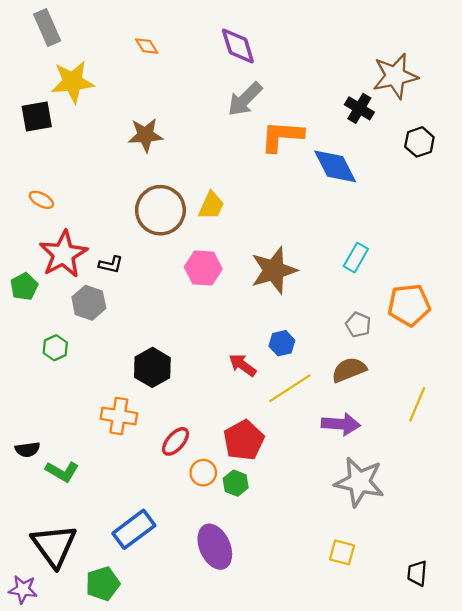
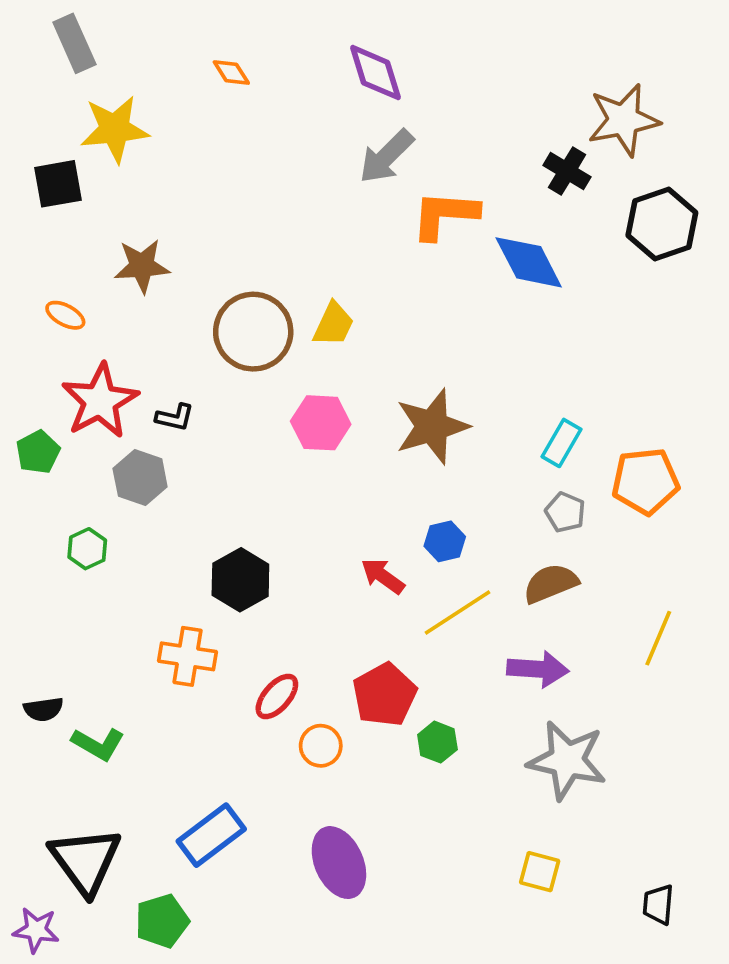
brown star: (145, 135) -> (142, 266), moved
black hexagon: (419, 142) -> (662, 224), size x1.5
cyan rectangle: (356, 258) -> (562, 443), moved
green hexagon: (236, 483) -> (437, 742), moved

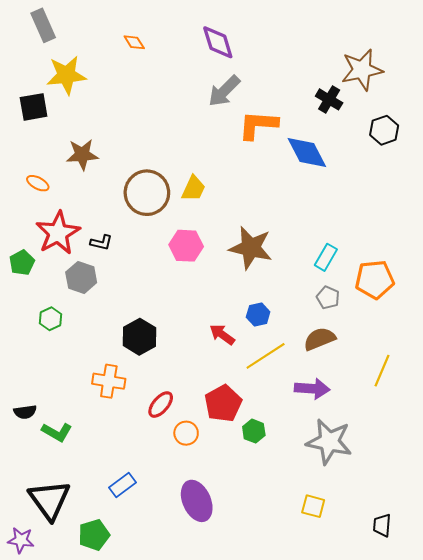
black hexagon: (662, 224) -> (384, 130), size x0.7
brown star: (432, 426) -> (251, 248), turned 30
blue rectangle: (211, 835) -> (123, 485), size x0.7

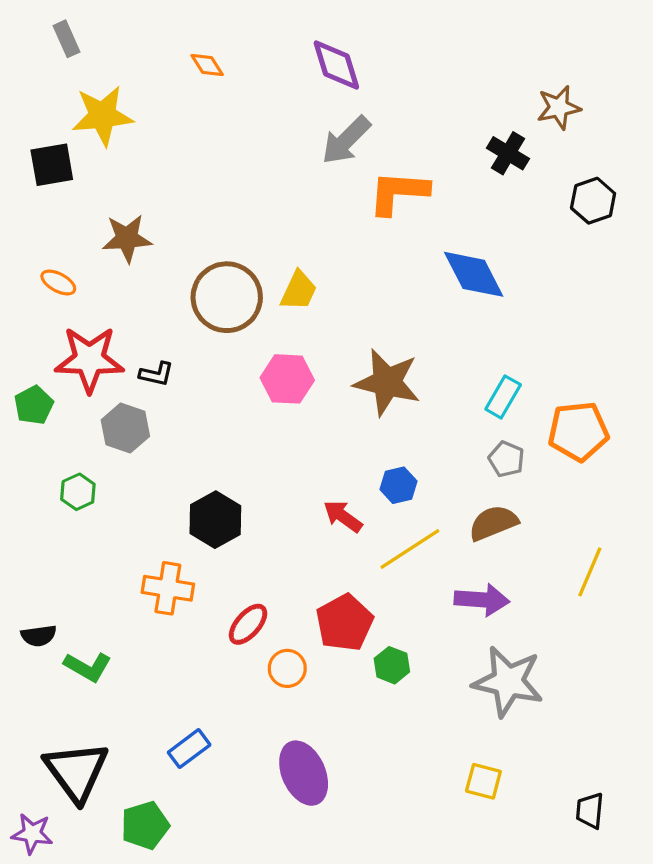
gray rectangle: (43, 25) -> (66, 39), size x0.7
brown star: (362, 70) -> (559, 108), size x0.7
blue diamond: (307, 152) -> (474, 274), moved
red star: (58, 233) -> (89, 359), turned 30

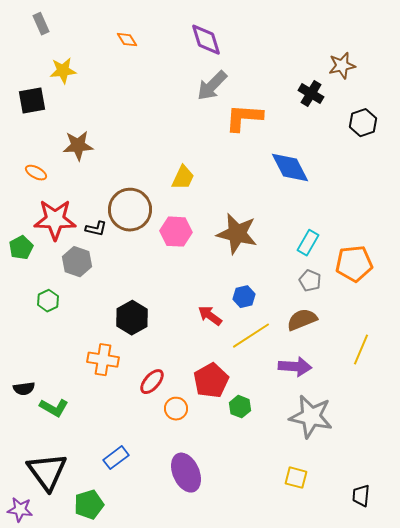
yellow star: (102, 116) -> (63, 71), size x0.7
brown circle: (227, 297) -> (130, 210), moved

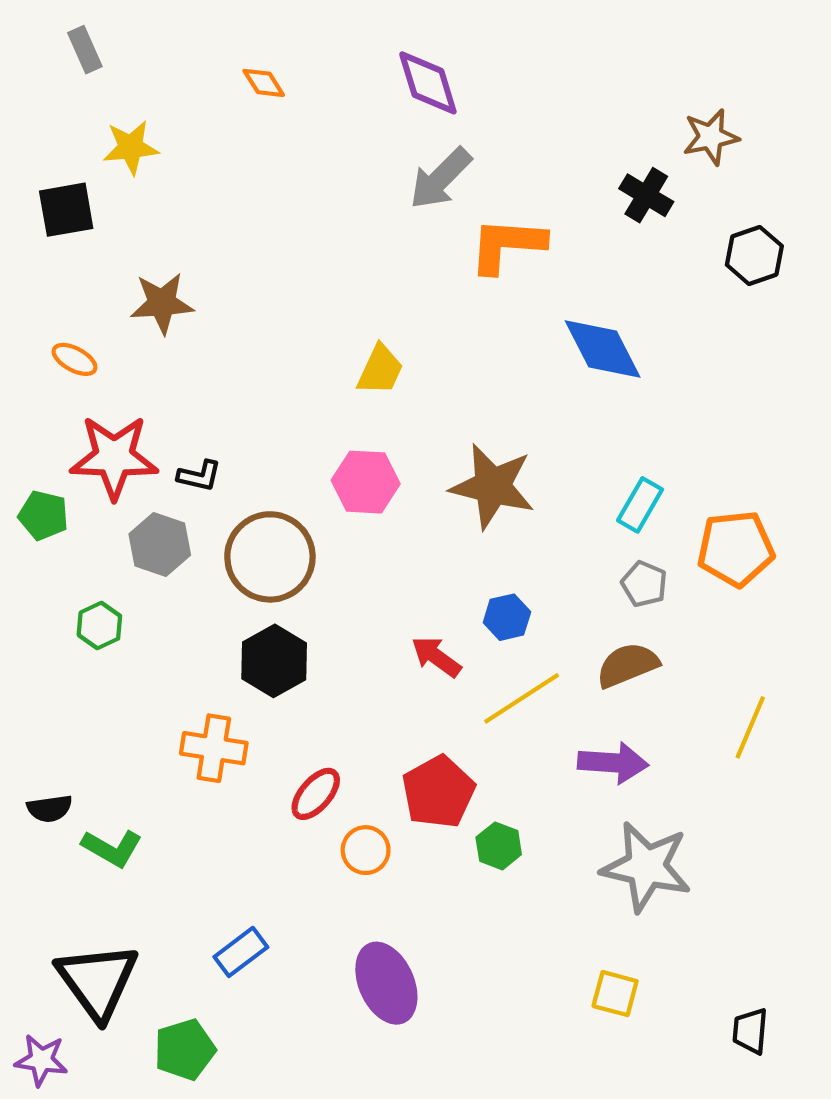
brown circle: (130, 210) -> (270, 557), moved
green pentagon: (21, 248) -> (43, 515), turned -30

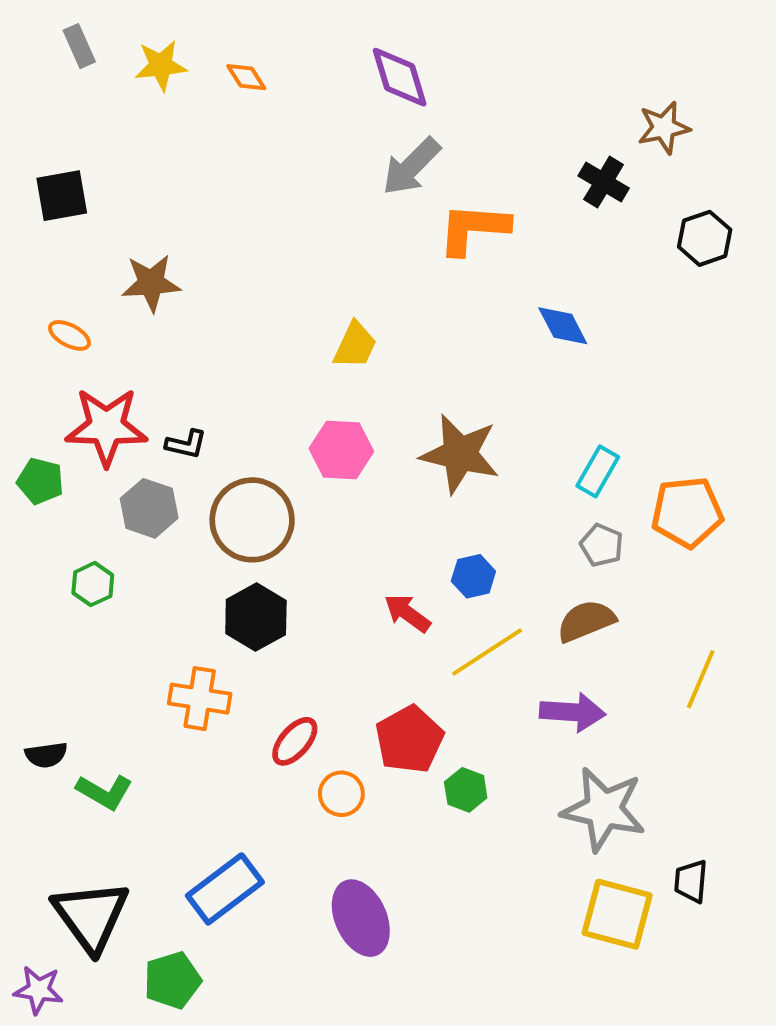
yellow star: (131, 147) -> (161, 65), moved
blue diamond: (603, 349) -> (563, 326), size x0.7
blue rectangle: (241, 952) -> (225, 889), size x1.5
yellow square: (615, 994) -> (617, 914), moved, size x1.6
black trapezoid: (750, 1031) -> (691, 881), moved

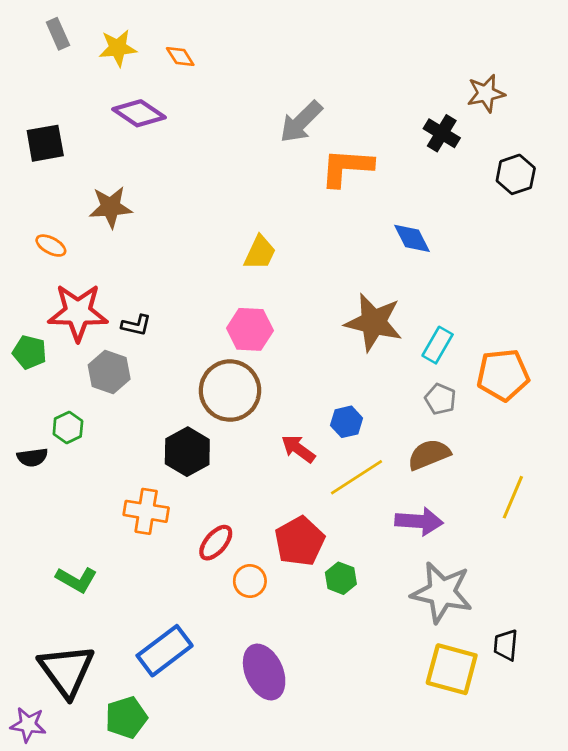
purple diamond: (400, 77) -> (139, 113), moved, turned -39
brown star: (460, 454) -> (374, 322), moved
brown circle: (252, 520) -> (230, 391), moved
black semicircle: (46, 755) -> (32, 457), moved

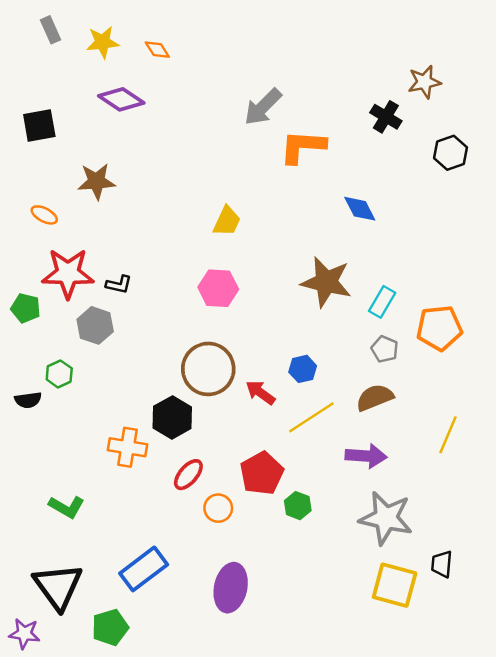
brown circle: (230, 391) -> (208, 369), moved
black hexagon: (187, 452) -> (172, 417), moved
purple ellipse: (264, 672) -> (231, 588), turned 36

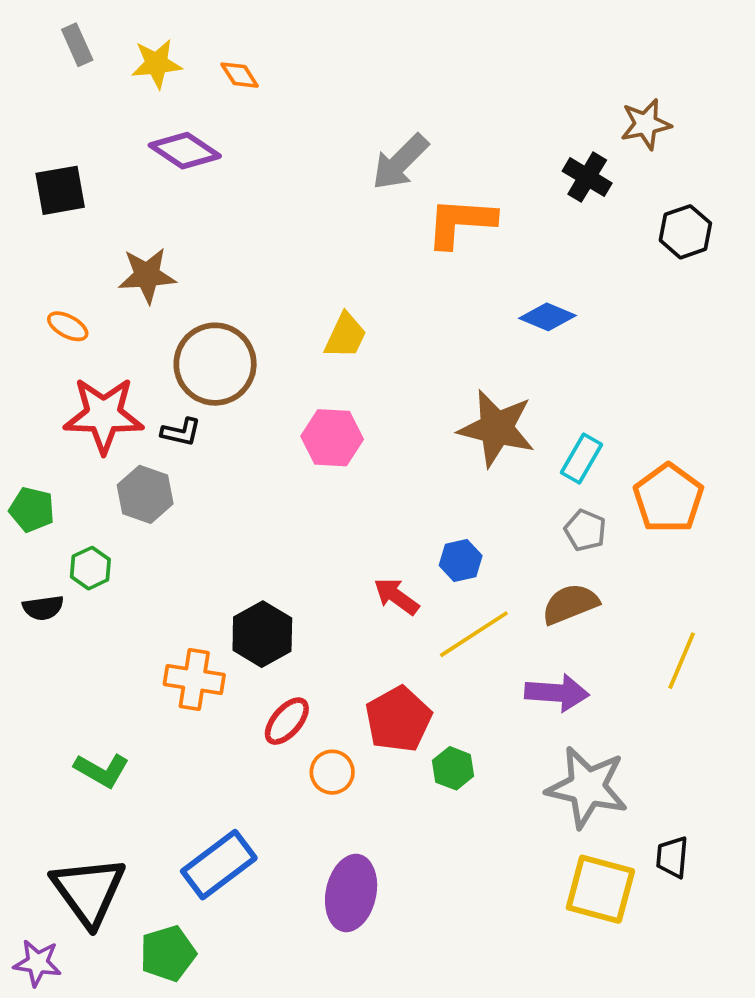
blue diamond: (360, 209) -> (548, 317), turned -40
green pentagon: (26, 308) -> (32, 510), moved
orange pentagon: (439, 328) -> (668, 498), turned -30
brown circle: (208, 369) -> (215, 364), moved

